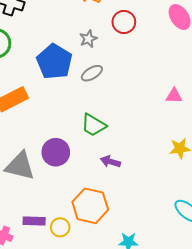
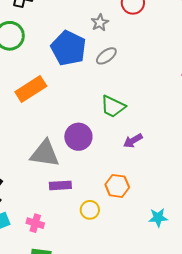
purple arrow: (110, 162) -> (133, 141), turned -42
orange hexagon: (90, 206) -> (117, 186), size x0.7
purple rectangle: (34, 221) -> (60, 185), moved

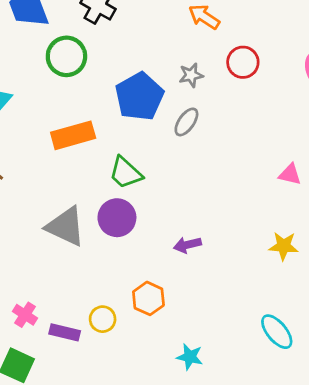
gray ellipse: (106, 56) -> (186, 122), turned -35
green trapezoid: (113, 107) -> (125, 173), moved
purple rectangle: (60, 185) -> (65, 332), moved

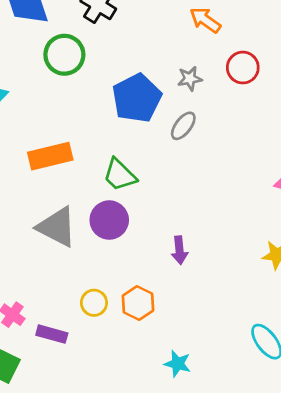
orange rectangle: (73, 135) -> (50, 156), moved
purple arrow: (187, 245) -> (180, 250), turned -84
yellow circle: (103, 319) -> (94, 303), moved

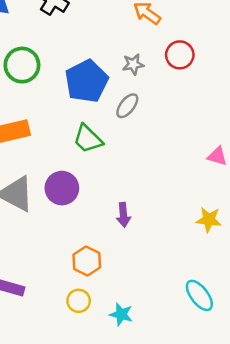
green circle: (64, 55) -> (22, 65), moved
green trapezoid: (120, 175) -> (88, 139), moved
yellow circle: (94, 303) -> (79, 301), moved

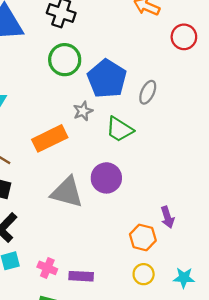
gray star: (133, 64) -> (83, 111), moved
green circle: (22, 65) -> (65, 60), moved
purple arrow: (123, 215) -> (167, 217), moved

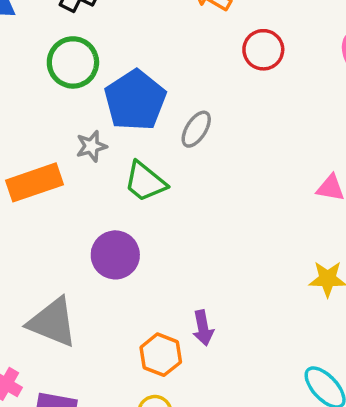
gray triangle: (67, 192) -> (53, 322), moved

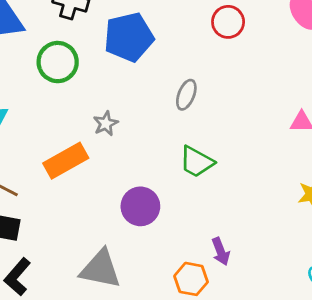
green circle: (73, 62) -> (58, 62), moved
blue pentagon: (135, 100) -> (129, 37), moved, turned 30
green trapezoid: (145, 182) -> (197, 162), moved

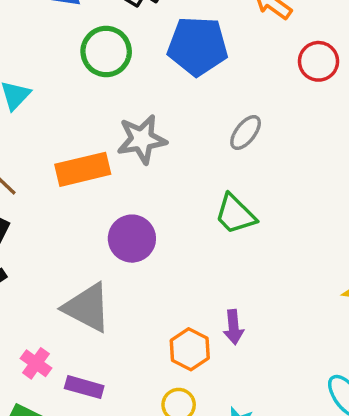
gray star: (106, 124) -> (142, 139), size x1.6
purple circle: (140, 206) -> (132, 239), moved

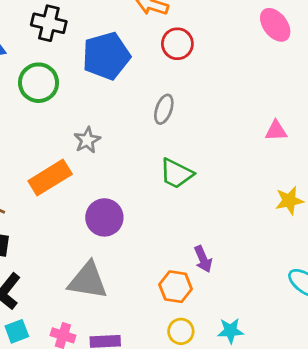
red circle: (318, 61) -> (177, 44), moved
gray star: (142, 139) -> (87, 140), size x0.7

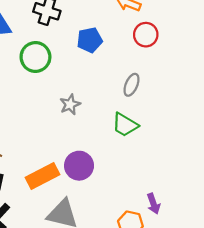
blue pentagon: (106, 56) -> (90, 40), size x0.7
green trapezoid: (176, 174) -> (125, 125), moved
orange rectangle: (50, 177) -> (42, 176), moved

